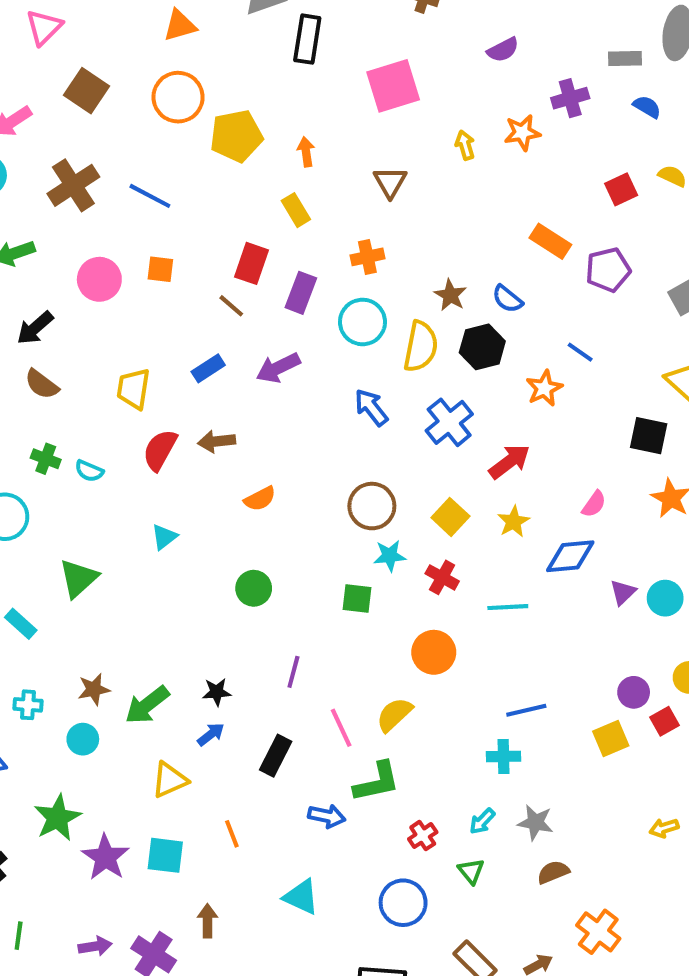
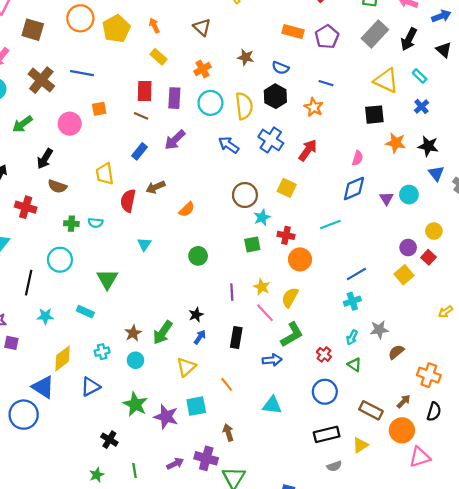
brown star: (450, 295) -> (246, 57), moved
yellow star: (514, 522) -> (262, 287), moved
red cross: (442, 577) -> (286, 235), moved

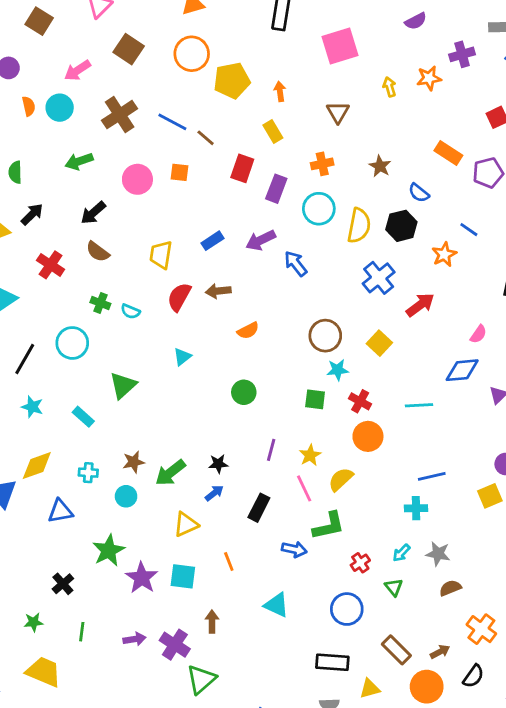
brown line: (141, 116) -> (206, 138), moved
blue arrow: (229, 145) -> (296, 264), moved

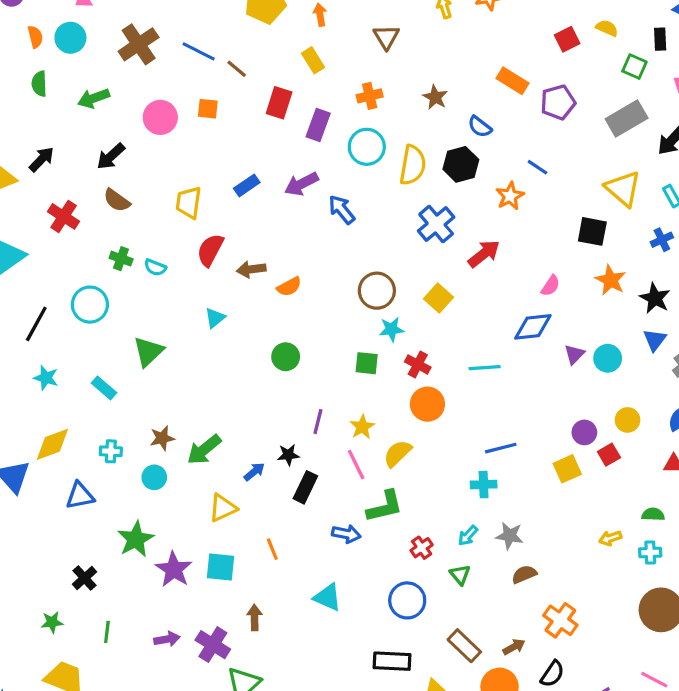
green semicircle: (15, 172) -> (39, 84), moved
brown arrow: (218, 291) -> (251, 269), moved
black star: (218, 464) -> (288, 455), moved

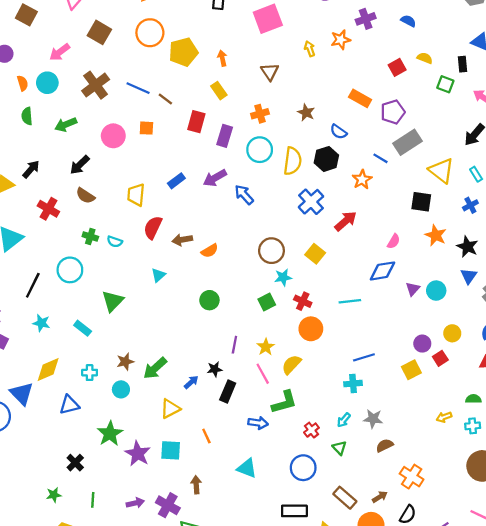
gray rectangle: (627, 118) -> (407, 142), moved
green square: (367, 363) -> (267, 302), turned -30

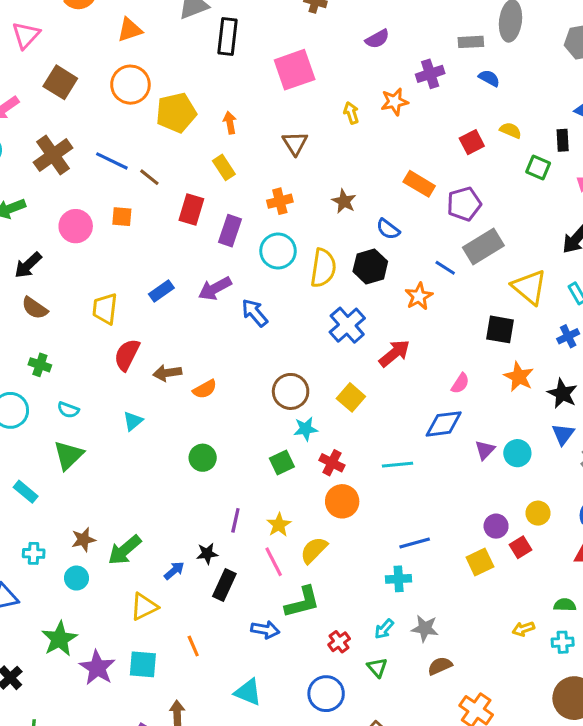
cyan semicircle: (115, 242) -> (68, 410), moved

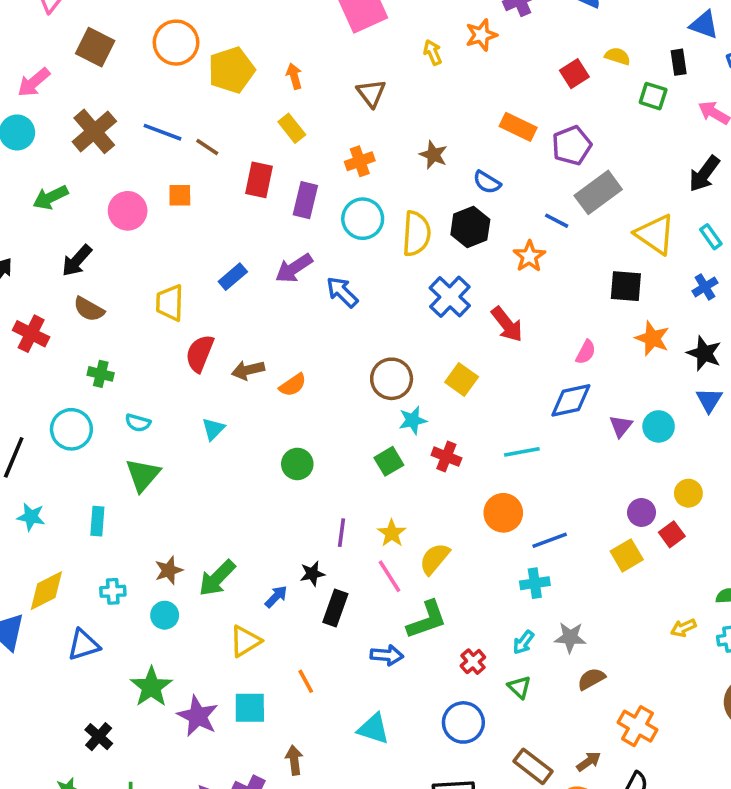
red arrow: (394, 353) -> (507, 324), turned 96
cyan rectangle: (26, 492) -> (97, 521), turned 60
orange circle: (342, 501) -> (503, 513), moved

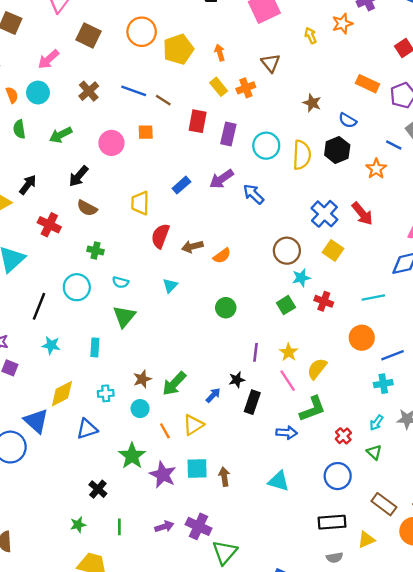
brown cross: (94, 131) -> (89, 91), size x0.7
orange cross: (360, 161) -> (246, 88), moved
blue cross: (450, 297) -> (324, 214), moved
orange line: (306, 681) -> (165, 431), moved
brown arrow: (294, 760) -> (224, 477), moved

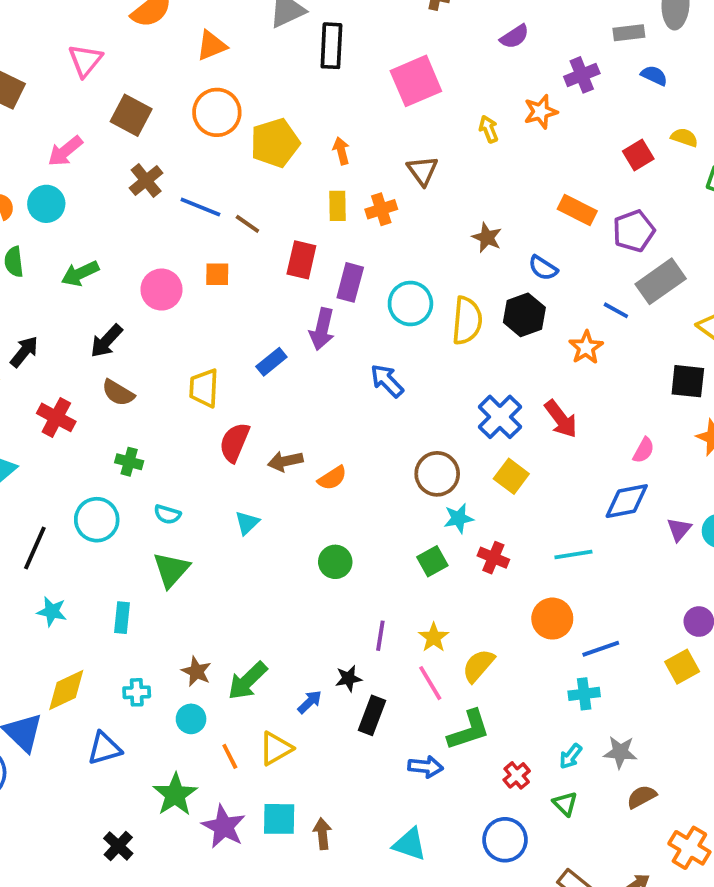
yellow rectangle: (219, 87) -> (338, 206), turned 36
brown cross: (89, 91) -> (146, 180), moved
purple arrow: (222, 179) -> (322, 329), moved, turned -45
brown star: (142, 379) -> (196, 671), turned -30

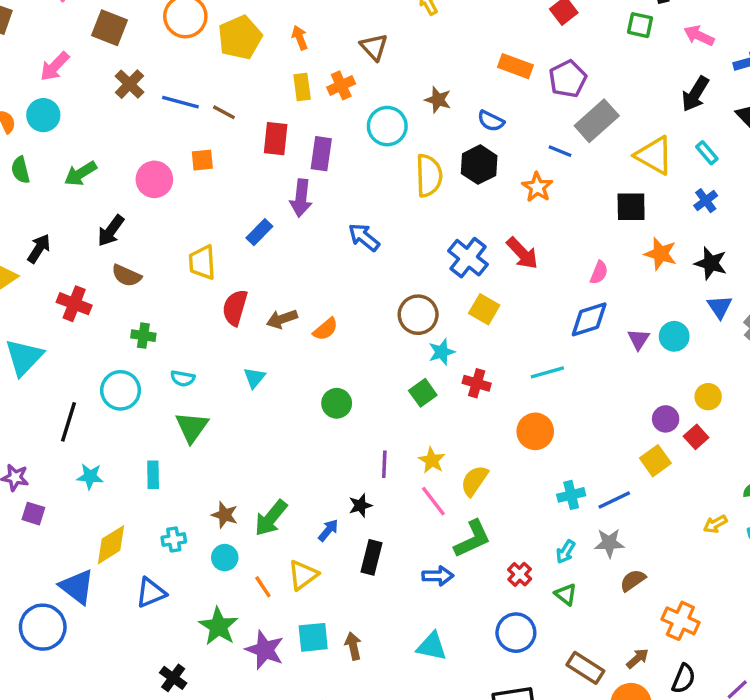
cyan circle: (410, 303) -> (387, 126), moved
blue line: (601, 649) -> (614, 500), moved
black rectangle: (372, 715) -> (371, 557), moved

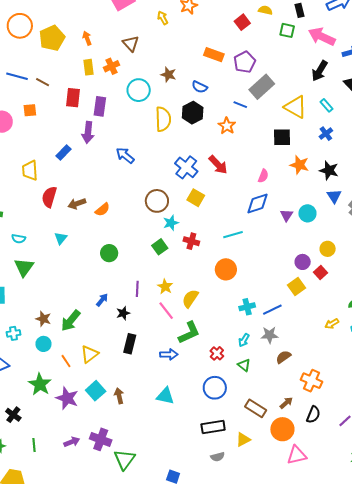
pink arrow: (699, 36) -> (322, 37), size x1.5
blue arrow: (328, 530) -> (102, 300), moved
cyan square: (313, 637) -> (96, 391), turned -36

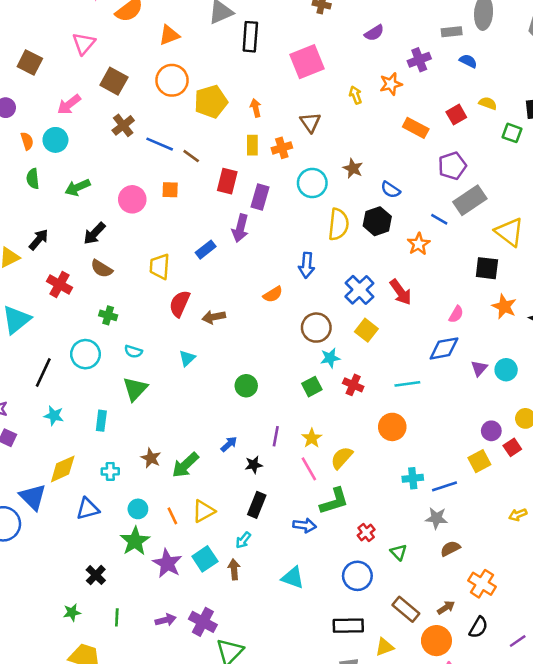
orange rectangle: (214, 55) -> (416, 128), moved
blue arrow: (125, 155) -> (307, 265), moved, turned -132
orange semicircle: (102, 210) -> (273, 294), moved
cyan arrow: (244, 340) -> (243, 540), moved
cyan circle: (43, 344) -> (138, 509), moved

